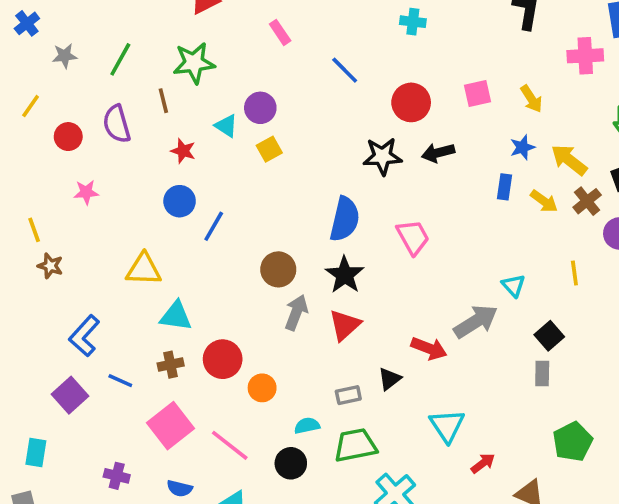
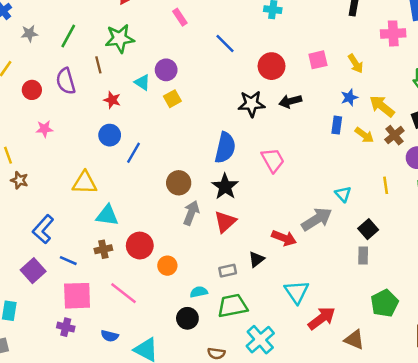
pink square: (171, 426) -> (77, 296), moved, turned 36
pink line: (230, 445) -> (123, 293), moved
red arrow: (483, 463) -> (322, 318), size x1.6

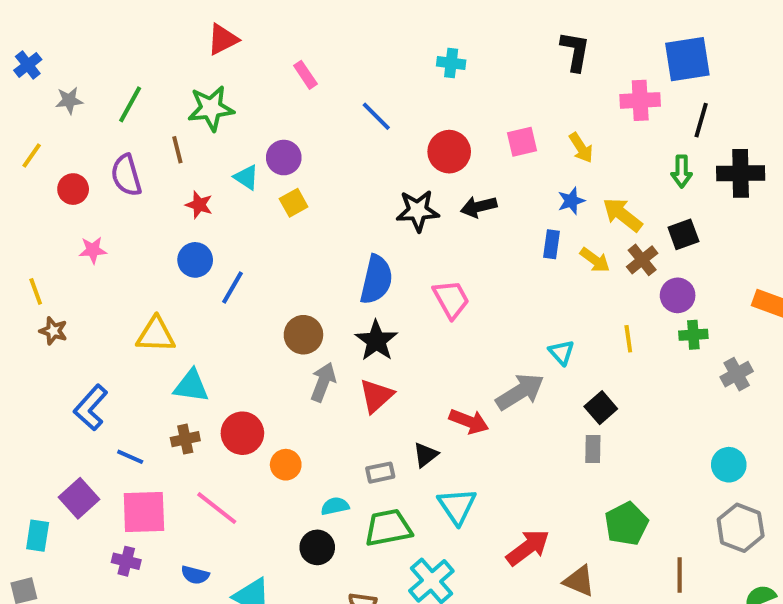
purple square: (33, 271) -> (79, 498), moved
cyan triangle: (297, 292) -> (457, 506), moved

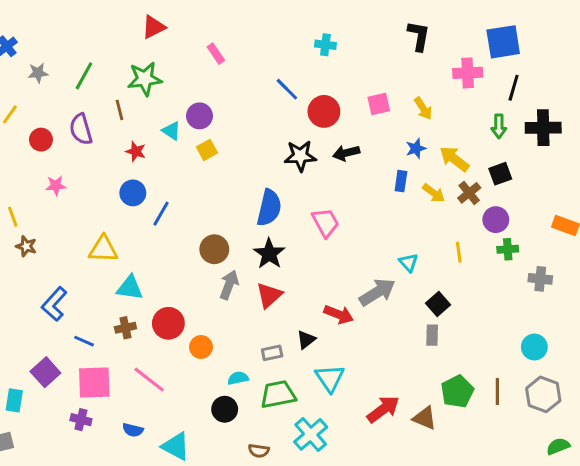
blue line: (376, 116) -> (287, 89), moved
gray cross: (737, 374) -> (540, 279), turned 35
brown line: (680, 575) -> (497, 391), moved
brown triangle: (579, 581) -> (425, 418), moved

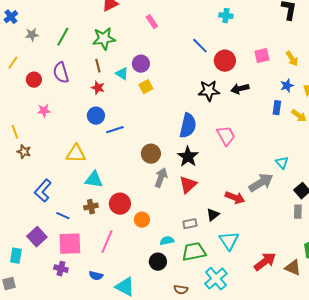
brown line: (119, 110) -> (98, 66), moved
blue line: (161, 214) -> (115, 130), turned 42
pink line: (149, 380) -> (107, 242), turned 75

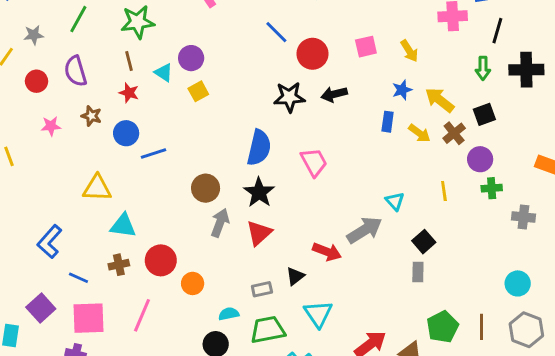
gray star: (32, 35) -> (34, 35), moved
brown star: (24, 152) -> (91, 116), moved

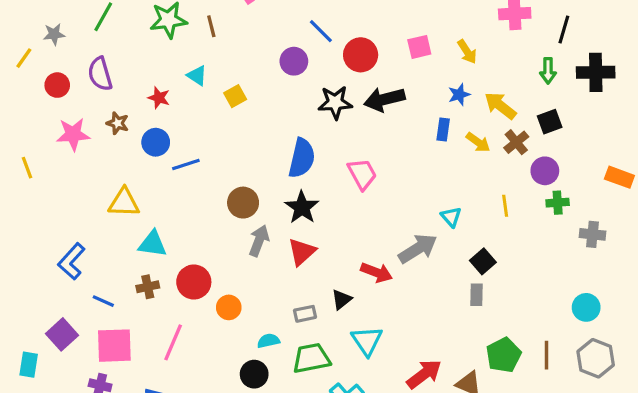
purple circle: (191, 58) -> (294, 61), moved
brown line: (129, 61) -> (211, 26), moved
black arrow: (334, 94) -> (384, 99), size x1.4
pink star: (51, 126) -> (73, 134), size x1.5

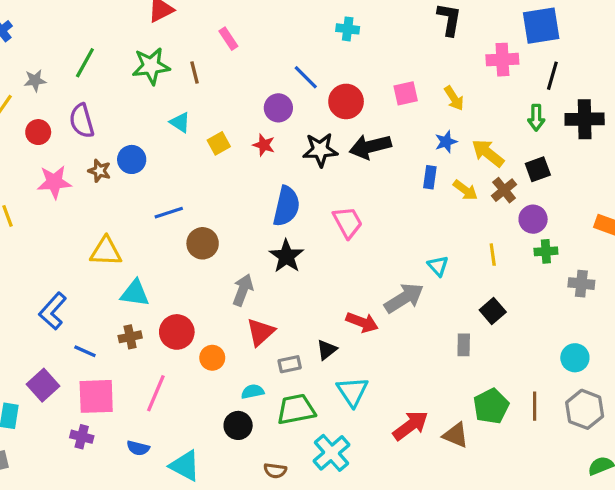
red star: (159, 98) -> (264, 145), moved
blue circle: (156, 142) -> (132, 159), moved
brown circle: (243, 203) -> (203, 243), moved
red triangle: (302, 252) -> (261, 332), moved
black square: (483, 261) -> (493, 311), moved

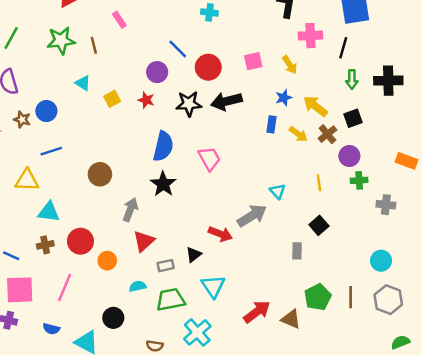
pink cross: (502, 60) -> (310, 36), moved
black line: (552, 76) -> (343, 48), moved
blue line: (169, 213) -> (51, 151), moved
black circle: (238, 425) -> (113, 318), moved

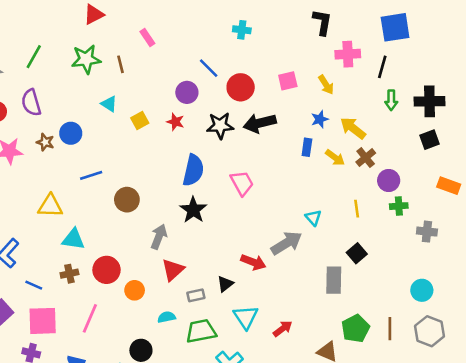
black square: (353, 118) -> (429, 140), moved
blue line: (51, 151) -> (91, 175), moved
gray rectangle: (297, 251) -> (334, 280), size x1.5
red arrow: (257, 312) -> (283, 329), moved, size x0.7

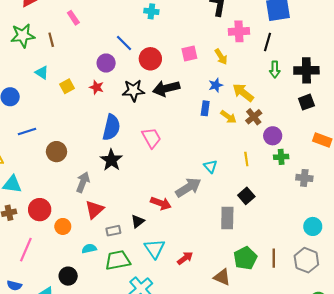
cyan circle: (422, 290) -> (313, 226), moved

